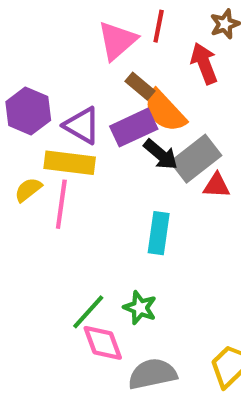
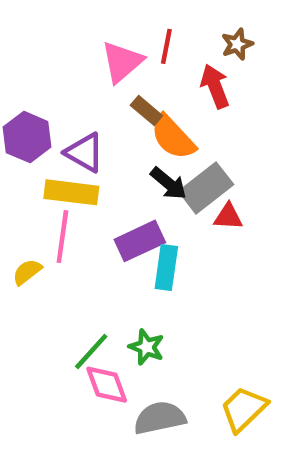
purple rectangle: (134, 128) -> (140, 241), moved
yellow semicircle: (28, 190) -> (27, 272), moved

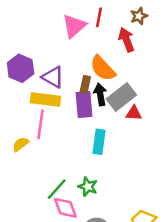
brown rectangle: (146, 111) -> (85, 85), moved, turned 63
black arrow: (169, 183) -> (100, 94), turned -140
purple rectangle: (140, 241) -> (84, 104), moved, turned -70

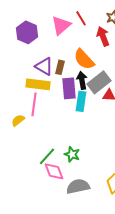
red line: (99, 17) -> (81, 18), turned -42
purple hexagon: (21, 68) -> (27, 32), moved
brown rectangle: (85, 85) -> (60, 67), moved
cyan rectangle: (99, 142) -> (81, 101), moved

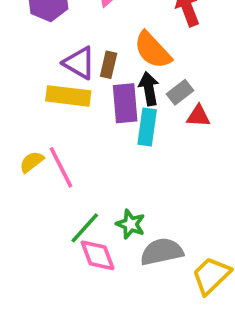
gray rectangle: (99, 82) -> (180, 92), size x0.6
pink line: (34, 104) -> (61, 167), moved, turned -35
gray semicircle: (78, 186) -> (162, 252), moved

